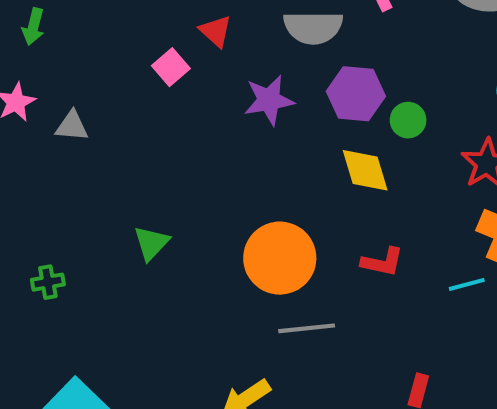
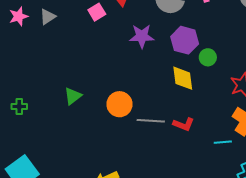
gray triangle: (72, 126) -> (48, 17), moved, turned -48
orange circle: (280, 258) -> (119, 104), moved, size x0.7
gray line: (307, 328) -> (151, 121), moved

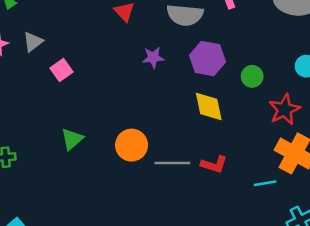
pink square: (97, 12) -> (61, 70), moved
purple star: (142, 36) -> (153, 57), size x0.7
green circle: (208, 57) -> (252, 76), moved

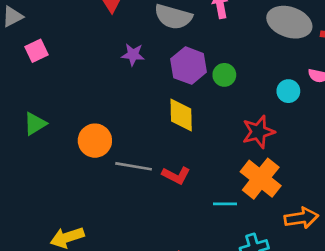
green circle: (252, 76) -> (224, 75), moved

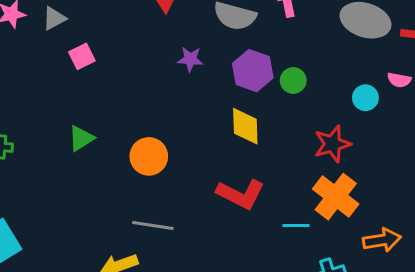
gray line: (134, 166) -> (153, 226), moved
red L-shape: (176, 175) -> (241, 194), size x1.5

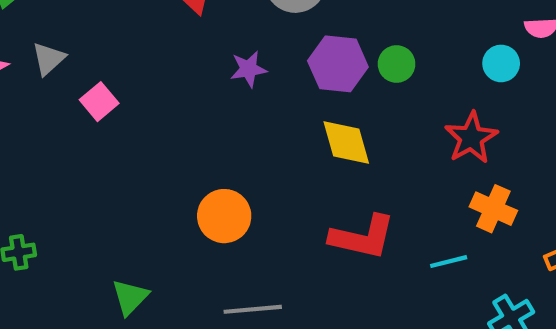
green triangle: (81, 138) -> (130, 297), moved
orange cross: (336, 197) -> (493, 209), size x0.7

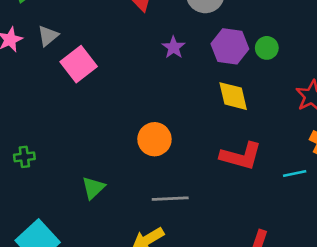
purple star: (248, 69) -> (174, 47), turned -30
pink square: (99, 102) -> (79, 64), size x1.5

